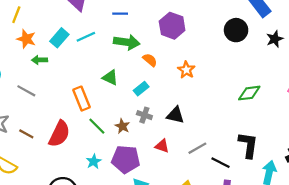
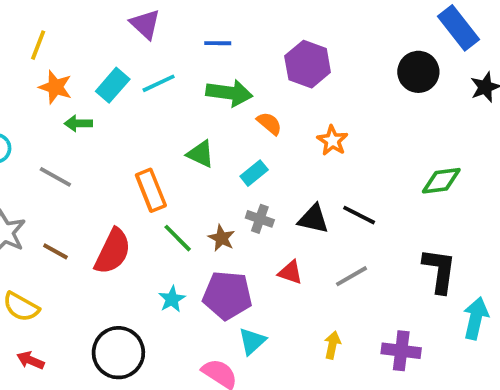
black line: (221, 163) -> (359, 215), moved

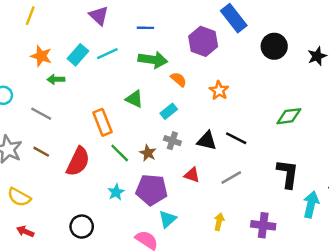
blue rectangle: (458, 28) -> (234, 18), moved
yellow line: (38, 45) -> (30, 16), moved
brown line: (55, 251) -> (41, 152), moved
black circle: (118, 353) -> (82, 227), size x0.7

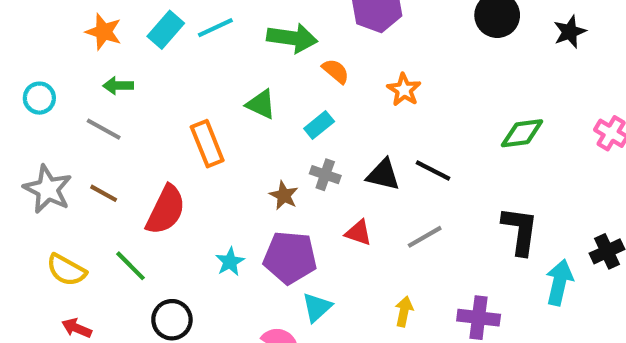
green arrow: (56, 79) -> (118, 86), moved
green line: (120, 153) -> (131, 266), moved

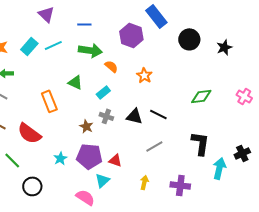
red semicircle: (166, 210) -> (29, 133), turned 100
red triangle: (358, 233) -> (115, 160), moved

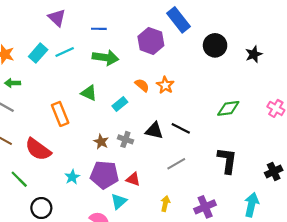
orange semicircle: (111, 66) -> (142, 85), moved
gray cross: (106, 116) -> (125, 139), moved
cyan arrow: (219, 168) -> (252, 205), moved
purple cross: (180, 185) -> (205, 207), turned -30

